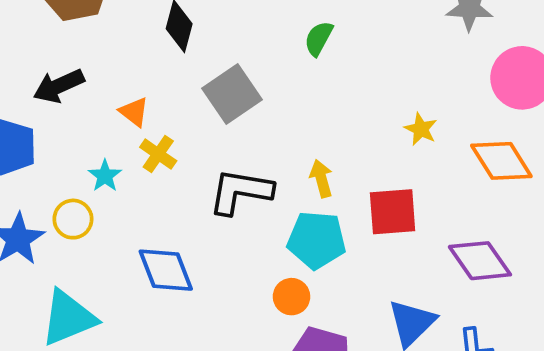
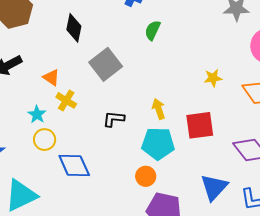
yellow star: (421, 129) -> (213, 78), turned -30
black L-shape: (240, 192) -> (114, 119), size x0.6
yellow circle: (73, 219) -> (45, 140), moved

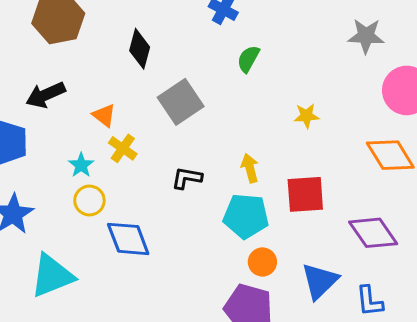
yellow star: (213, 78) -> (306, 116), moved
orange circle: (146, 176) -> (262, 262), moved

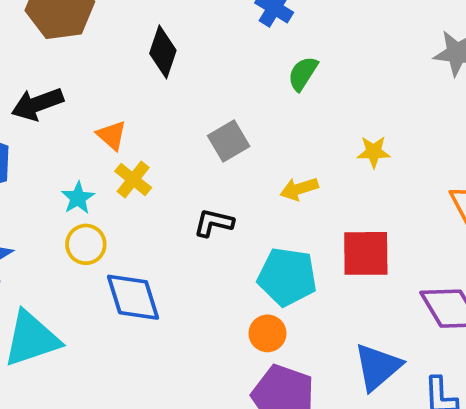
gray square: (181, 102) -> (229, 141), moved, size x0.7
yellow arrow: (250, 168) -> (299, 189), moved, turned -96
orange circle: (262, 262) -> (267, 333), moved

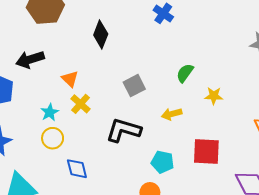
green semicircle: (303, 74) -> (185, 73), moved
black L-shape: (214, 223) -> (124, 130), size x1.6
cyan pentagon: (287, 277) -> (162, 162), size x0.7
blue diamond: (133, 297) -> (77, 169), size x0.7

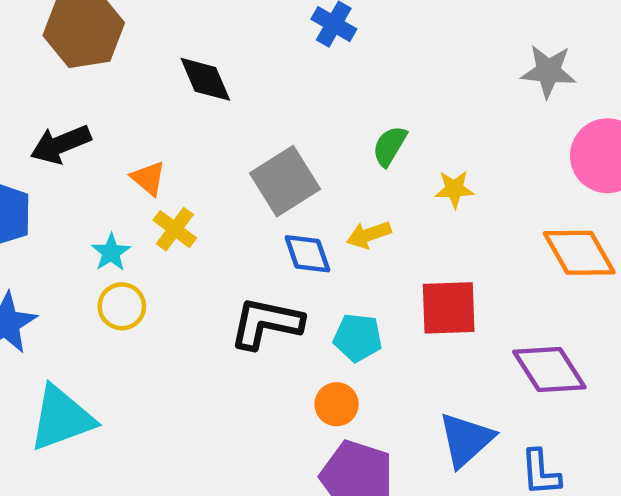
black diamond: (101, 35) -> (205, 79), turned -40
gray square: (134, 86) -> (285, 181), size x1.4
black L-shape: (124, 130) -> (266, 323), moved
blue diamond: (77, 169) -> (307, 254), moved

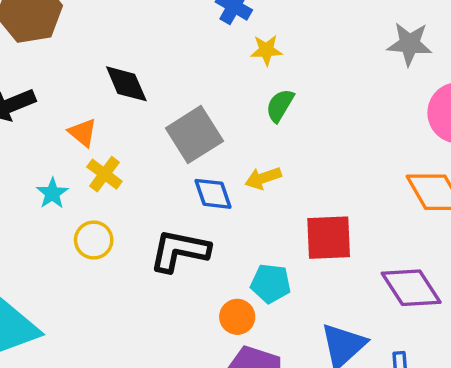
black diamond: (205, 79) -> (126, 84), moved
yellow star: (454, 189) -> (266, 50), moved
yellow circle: (122, 306) -> (94, 240), moved
cyan pentagon: (358, 338) -> (271, 283), moved

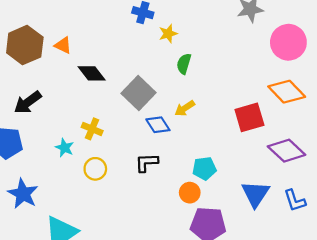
orange triangle: (83, 133) -> (63, 45), moved
red square: (329, 238) -> (249, 117), moved
black L-shape: (179, 251) -> (147, 163), size x0.7

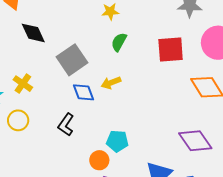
red square: (249, 117) -> (171, 49), moved
black L-shape: (147, 163) -> (66, 125), turned -65

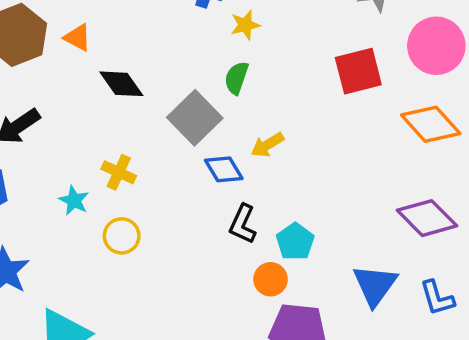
green semicircle: (119, 42) -> (236, 78), moved
black L-shape: (66, 125) -> (243, 224), moved
cyan pentagon: (117, 141) -> (295, 242), turned -30

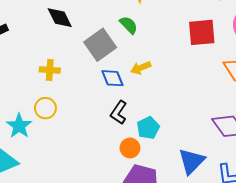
green semicircle: (236, 78) -> (129, 25), turned 108
yellow cross: (119, 172) -> (50, 70), turned -30
cyan star: (74, 200) -> (19, 126), moved, size x1.4

